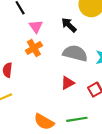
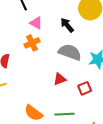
pink triangle: (36, 26) -> (36, 23), turned -32

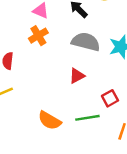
red square: (85, 88) -> (110, 98), moved

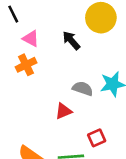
gray semicircle: (86, 42) -> (83, 89), moved, size x0.7

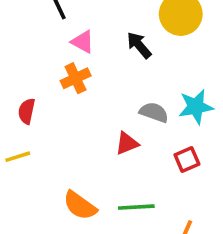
red square: (97, 138) -> (187, 159), moved

